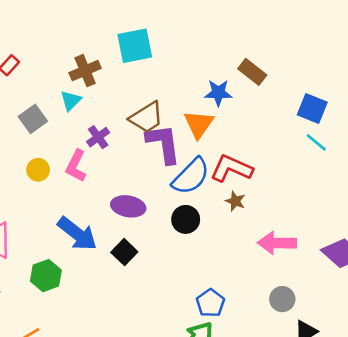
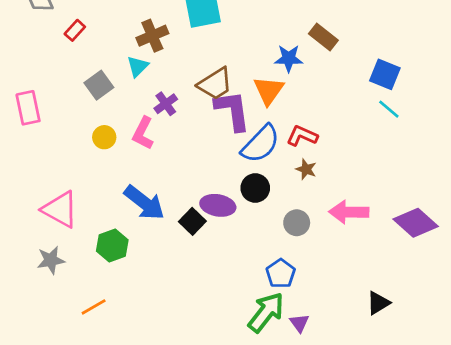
red L-shape: (231, 168) -> (302, 136), size x0.7
purple ellipse: (128, 206) -> (218, 205), moved
gray circle: (282, 299) -> (297, 223), moved

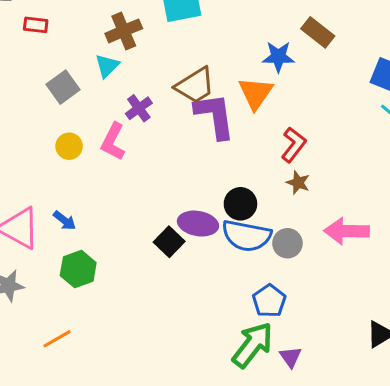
red rectangle: (75, 30) -> (36, 25), turned 55
red L-shape: (302, 136) -> (294, 145), turned 104
blue semicircle: (261, 144) -> (247, 236), moved, turned 57
blue arrow: (144, 203) -> (65, 221), moved, size x0.5

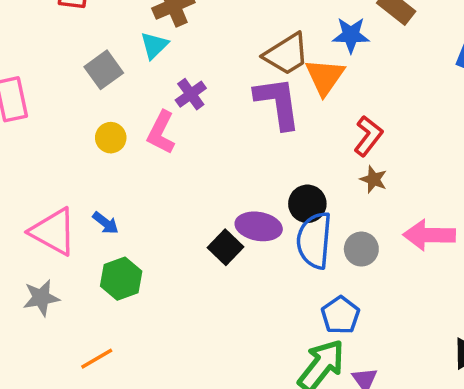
brown trapezoid: (195, 86) -> (286, 54), moved
blue semicircle: (247, 236) -> (314, 240), turned 84

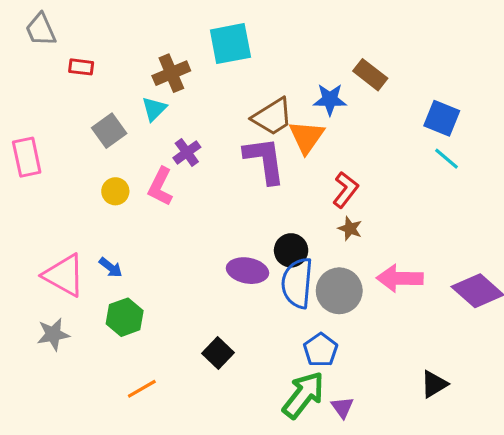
black square: (226, 247) -> (218, 353), moved
gray circle: (361, 249) -> (339, 291), size x1.5
orange line: (97, 359) -> (142, 389), moved

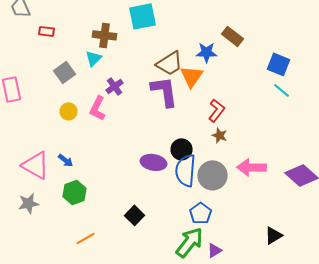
brown cross: (171, 73) -> (104, 35), turned 30
purple triangle: (342, 407) -> (214, 250), turned 35

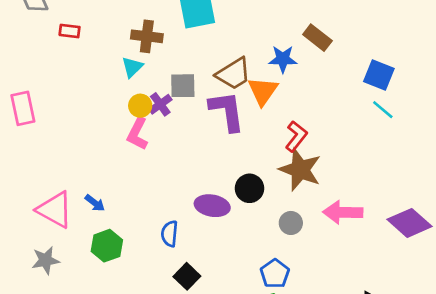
gray square: (64, 72) -> (183, 86), moved, turned 35
yellow circle: (68, 111) -> (140, 106), moved
brown star: (220, 135) -> (300, 170), size x2.0
blue semicircle: (186, 170) -> (170, 234), moved, size x0.6
gray circle: (212, 175) -> (291, 223), size x0.6

